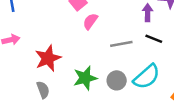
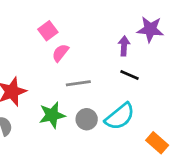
gray line: (121, 44) -> (78, 83), moved

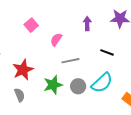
pink square: (48, 31) -> (31, 25), moved
purple arrow: (124, 46) -> (87, 24), moved

